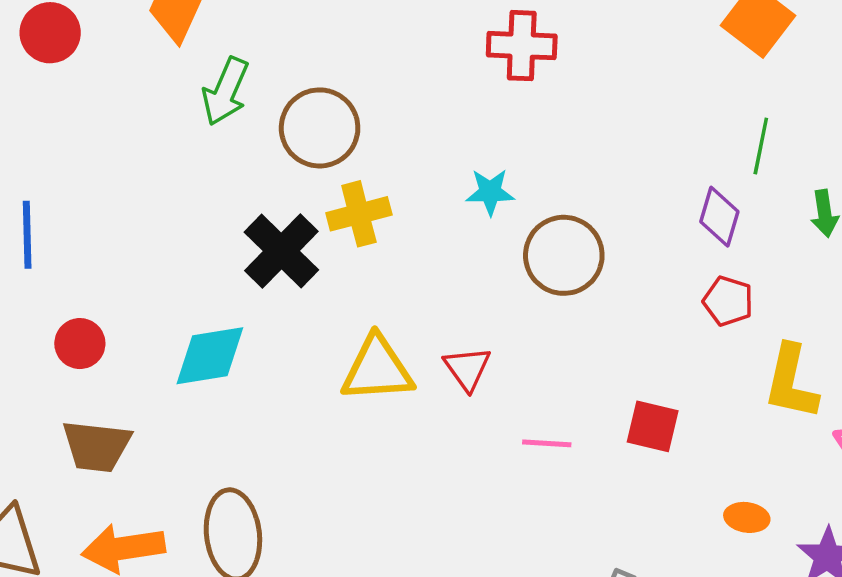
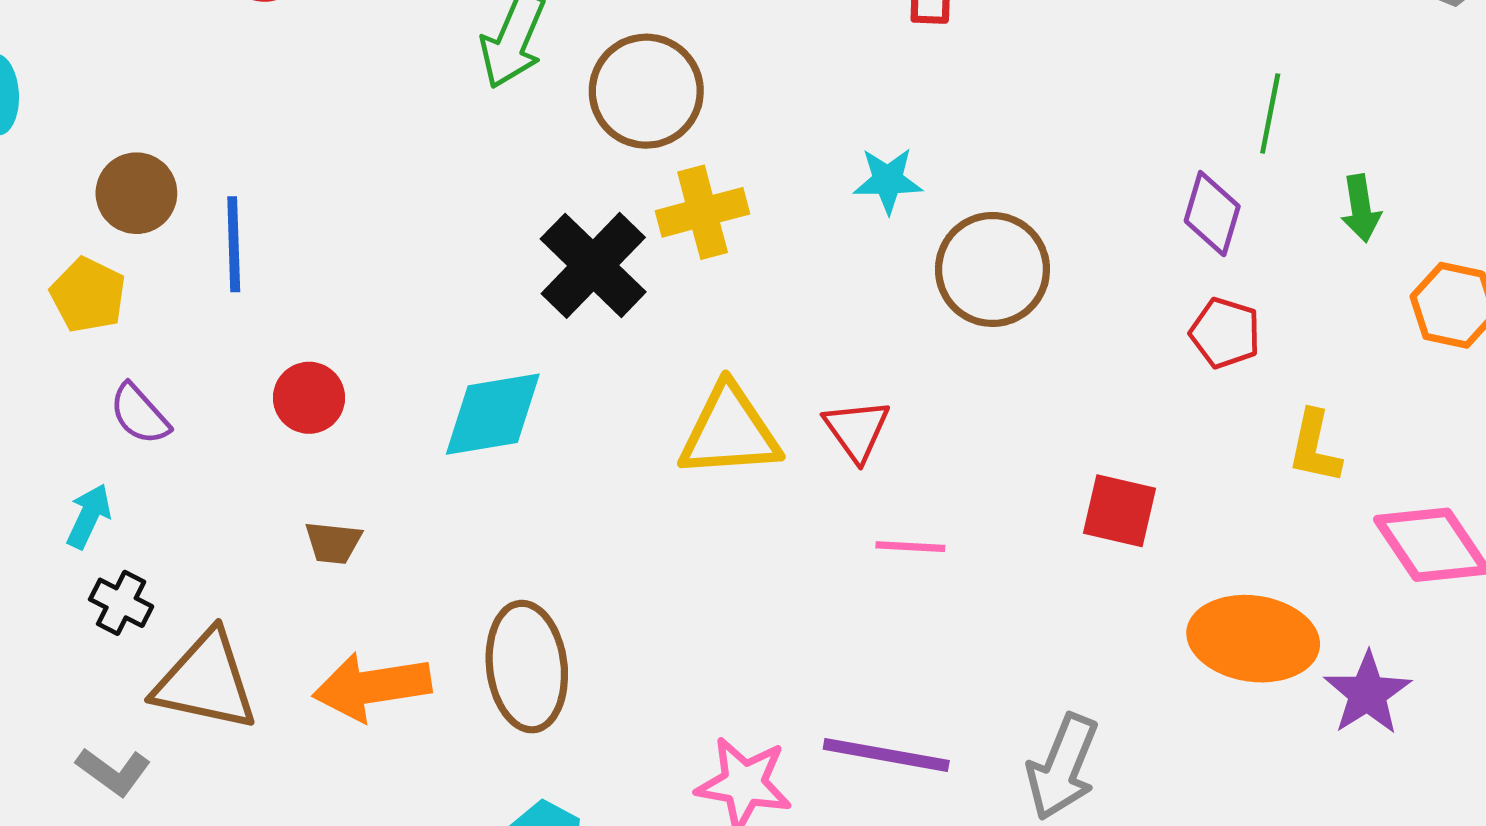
yellow L-shape: (791, 382) -> (1315, 447), size x0.7
pink line: (547, 443) -> (910, 547), moved
brown trapezoid: (97, 446) -> (333, 543), size x0.6
orange ellipse: (747, 517) -> (1253, 639), size x2.0

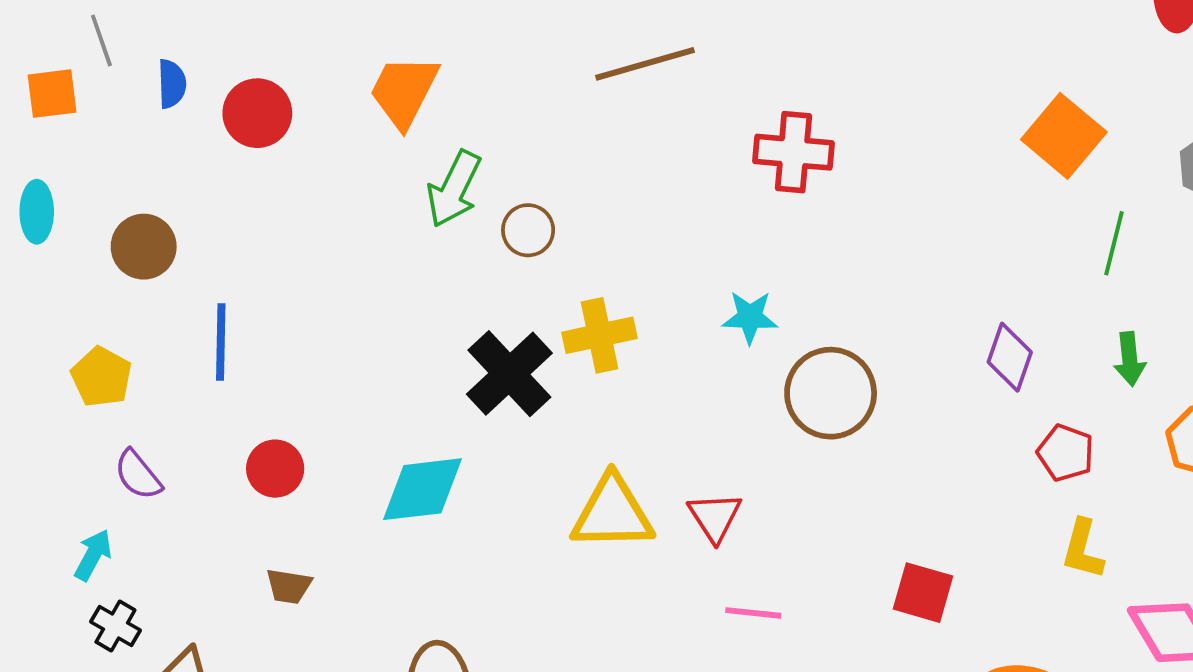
brown circle: (646, 91) -> (528, 230), moved, size x0.6
green line: (1270, 114) -> (1114, 243), moved
brown circle: (136, 193) -> (144, 247), moved
red pentagon: (1225, 333) -> (1066, 453), moved

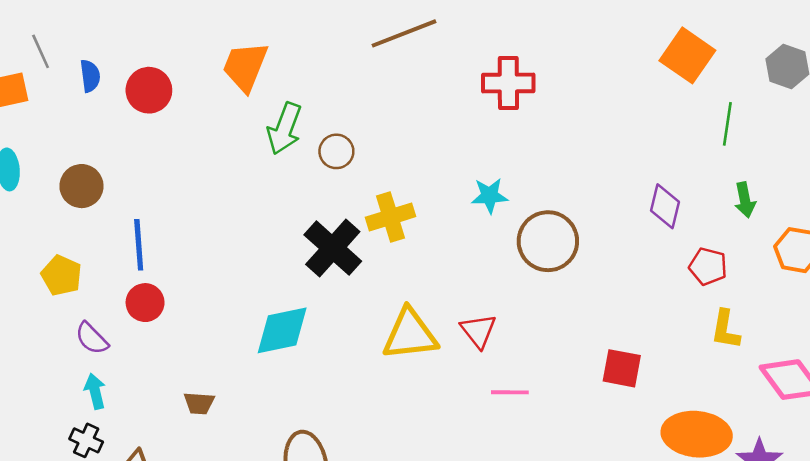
red circle: (275, 469) -> (145, 303), moved
cyan arrow: (93, 555) -> (95, 391), moved, turned -36

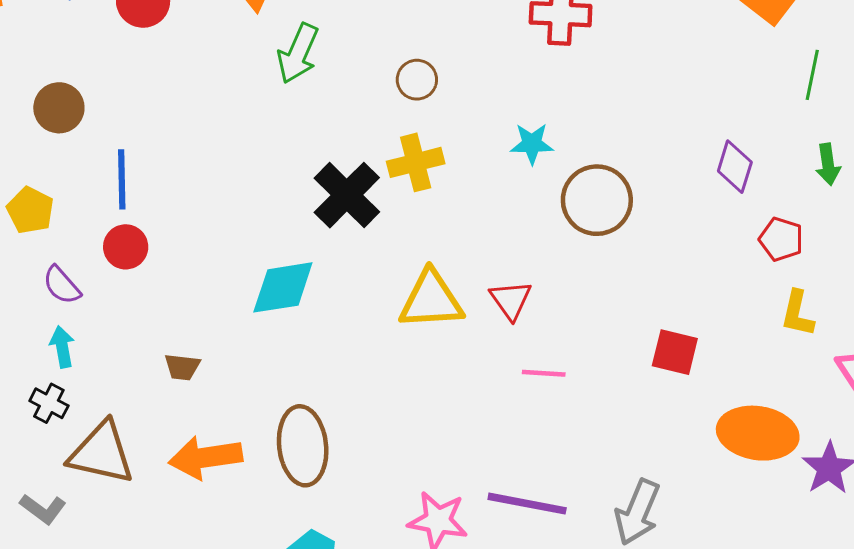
brown circle: (336, 151) -> (417, 80), moved

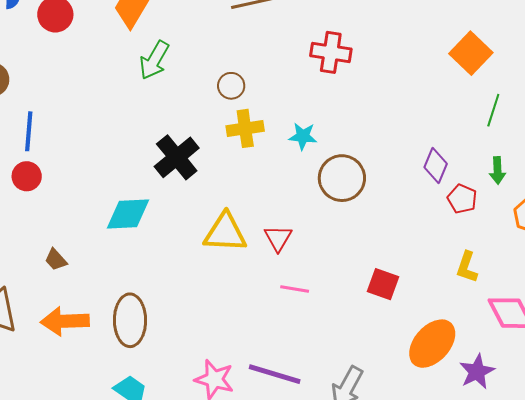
yellow cross: (416, 162) -> (245, 128), moved
red pentagon: (781, 239) -> (462, 199), moved
brown trapezoid: (182, 367) -> (56, 260), turned 35
orange ellipse: (758, 433) -> (432, 344), turned -63

